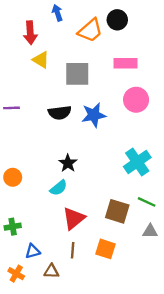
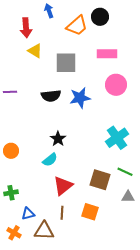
brown triangle: (51, 271) -> (44, 231), size x1.5

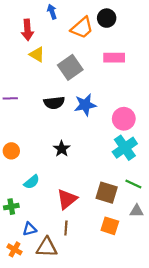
gray square: (66, 63) -> (70, 67), turned -35
pink circle: (116, 85) -> (124, 119), moved
orange circle: (11, 151) -> (11, 151), moved
cyan semicircle: (50, 160) -> (32, 182), moved
orange square: (90, 212) -> (110, 226), moved

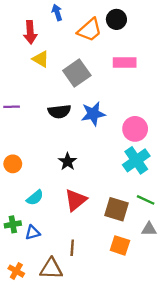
red triangle: (67, 199) -> (76, 200), moved
blue triangle: (30, 229) -> (33, 233), moved

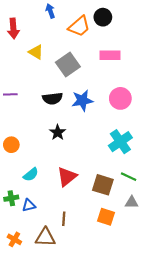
red arrow: (30, 32) -> (13, 28), moved
pink circle: (135, 129) -> (120, 98), moved
black star: (68, 162) -> (58, 132), moved

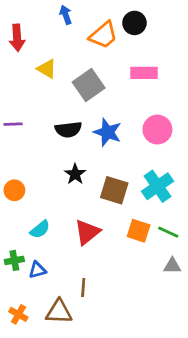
blue star: (82, 100) -> (107, 132), turned 30
brown square: (103, 185) -> (114, 190), moved
orange square: (106, 217) -> (139, 231), moved

